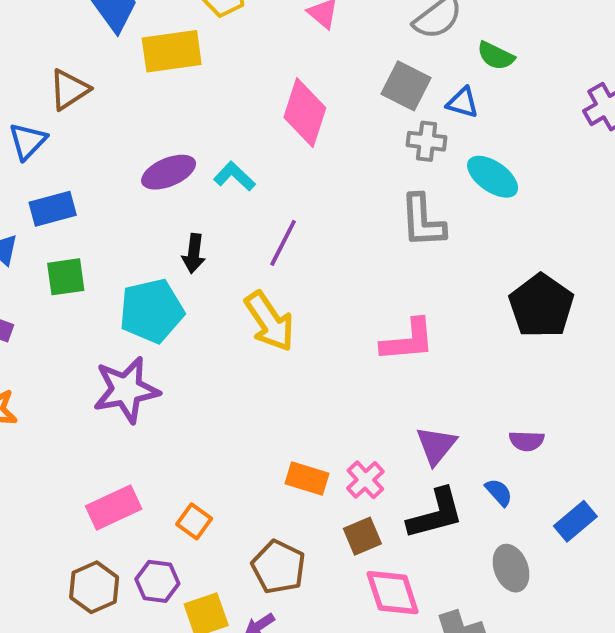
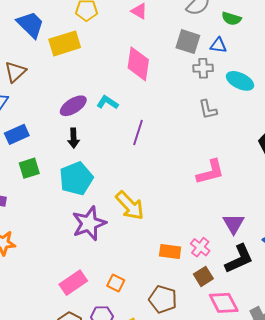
gray L-shape: (423, 221) -> (208, 109), size x0.7
black arrow: (194, 253) -> (74, 138), moved
yellow arrow: (269, 321) -> (130, 206), moved
purple star: (126, 390) -> (89, 223), moved

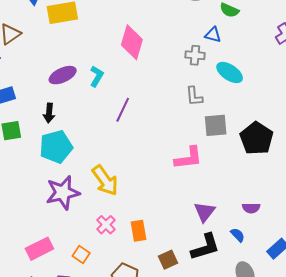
gray square: (188, 42) -> (216, 125), moved, turned -30
cyan L-shape: (107, 102) -> (97, 76), turned 80
black arrow: (74, 138) -> (49, 113), moved
pink cross: (200, 247) -> (106, 225), moved
orange rectangle: (170, 251) -> (139, 231), turned 65

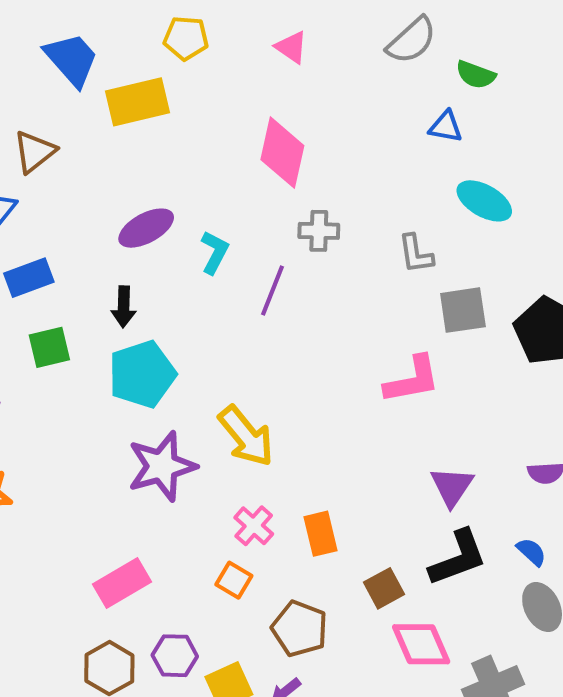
gray cross: (195, 55) -> (319, 231), moved
cyan L-shape: (97, 76) -> (215, 252), moved
blue semicircle: (238, 235) -> (531, 552), moved
orange square: (81, 255) -> (234, 580), moved

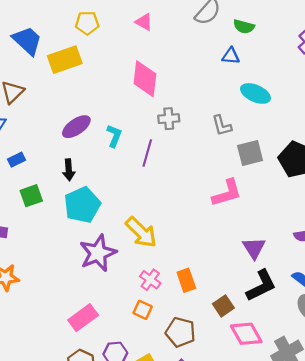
blue rectangle: (29, 278) -> (16, 160), size x0.7

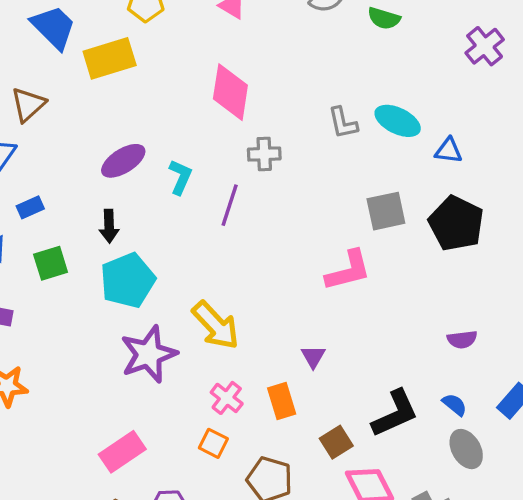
blue triangle: (231, 56) -> (449, 151), moved
gray L-shape: (222, 126) -> (343, 123), moved
purple triangle: (254, 248) -> (313, 357), moved, size x0.7

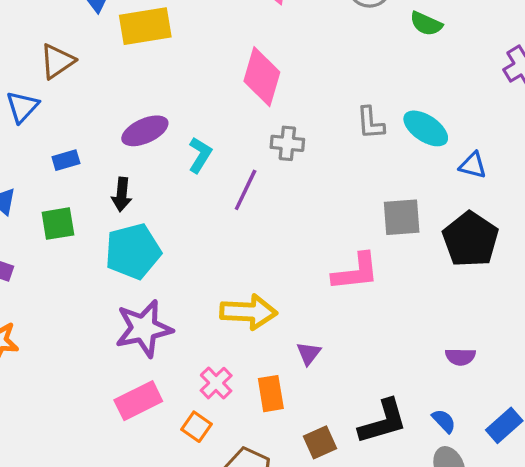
blue rectangle: (30, 207) -> (66, 160), moved
yellow arrow: (216, 325) -> (249, 312), moved, turned -52
pink rectangle: (122, 452) -> (138, 401), moved

